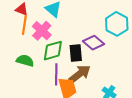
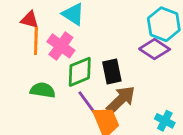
purple diamond: (94, 43) -> (155, 49), moved
purple line: (56, 74) -> (88, 104), turned -30

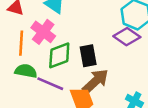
orange line: (36, 41) -> (21, 43), moved
purple line: (88, 104) -> (50, 84), moved, turned -32

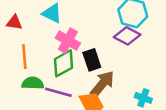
pink cross: (43, 32) -> (68, 41), moved

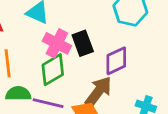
purple diamond: (127, 36) -> (116, 61), moved, turned -50
black rectangle: (92, 60) -> (83, 43), moved

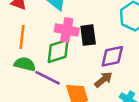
pink cross: (57, 43) -> (67, 30), turned -30
brown arrow: (98, 92) -> (103, 80), moved, size x0.7

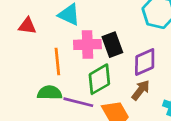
orange line: (22, 37) -> (57, 61), moved
green diamond: (58, 51) -> (99, 79), moved

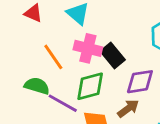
black rectangle: (112, 45) -> (113, 55), turned -35
orange line: (57, 61) -> (53, 57), turned -44

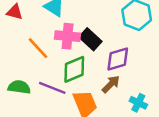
green semicircle: (37, 86) -> (19, 87), moved

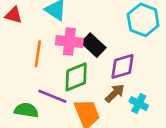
orange line: (38, 48) -> (38, 54), turned 50
green semicircle: (19, 87) -> (26, 110), moved
cyan cross: (138, 103) -> (139, 104), moved

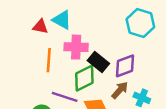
red triangle: (14, 15) -> (40, 27), moved
black rectangle: (94, 45) -> (98, 62), moved

